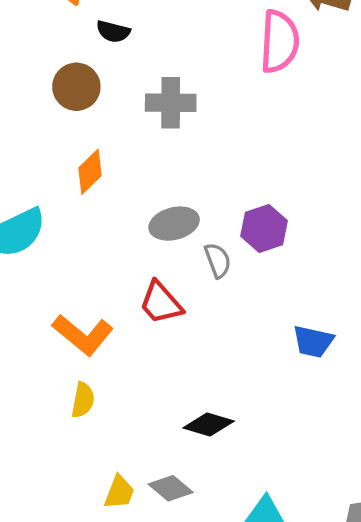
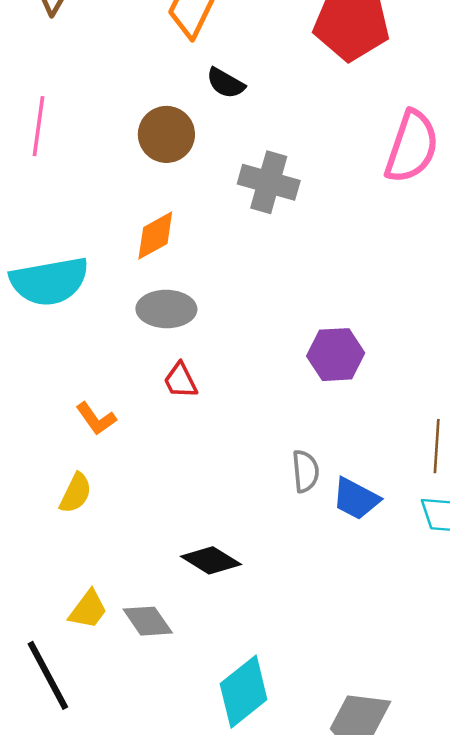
gray ellipse: (174, 224) -> (166, 309), moved
gray semicircle: (218, 260) -> (305, 471), moved
red trapezoid: (161, 303) -> (180, 381), moved, size x0.7
orange L-shape: (83, 335) -> (96, 419), size x0.6

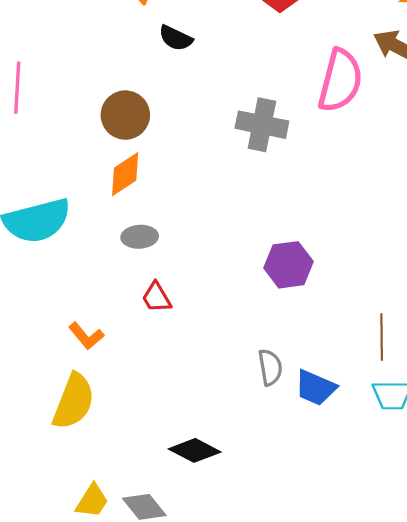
brown circle: (166, 134) -> (125, 115), moved
gray cross: (269, 182) -> (262, 125), moved
gray ellipse: (166, 309) -> (140, 237), size x0.7
yellow semicircle: (76, 493) -> (74, 401), size x1.6

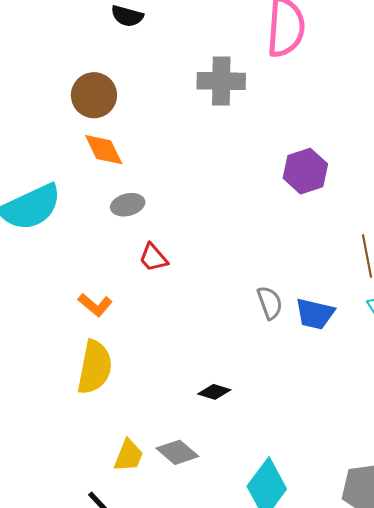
orange diamond: (125, 174) -> (104, 150), turned -72
purple hexagon: (288, 265) -> (305, 171), moved
black diamond: (195, 450) -> (214, 392), size x0.7

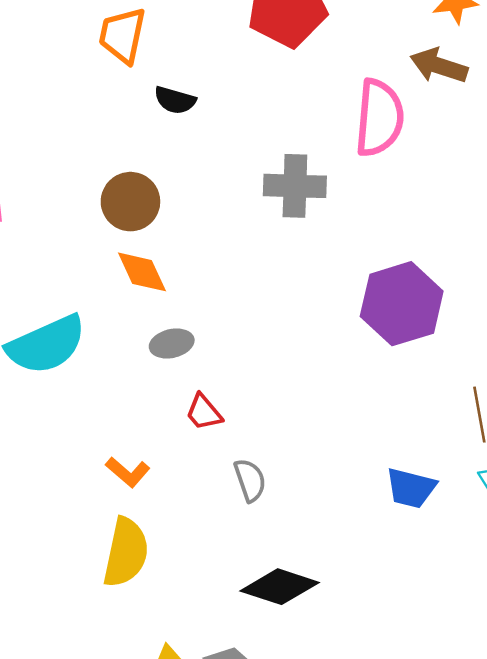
purple hexagon: (305, 171) -> (402, 304), size x1.4
gray semicircle: (270, 303) -> (250, 480), moved
black diamond: (214, 392) -> (280, 587), size x1.8

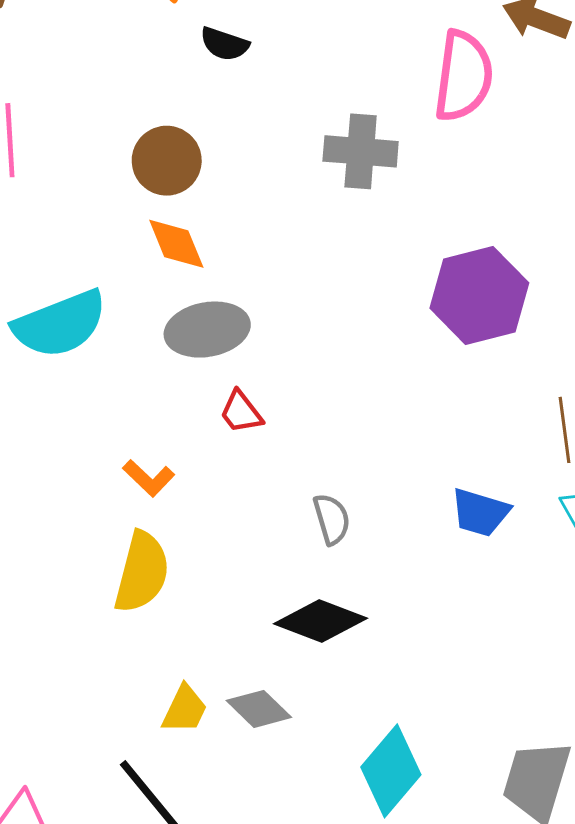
gray ellipse: (172, 343) -> (207, 330), size x1.6
gray semicircle: (250, 480) -> (332, 519), moved

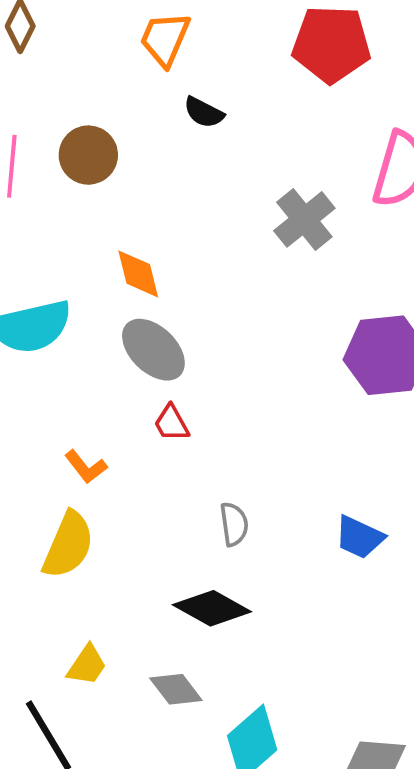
gray cross: (361, 151) -> (304, 219), turned 38
brown circle: (167, 161) -> (88, 155), moved
gray ellipse: (207, 330) -> (153, 350), turned 46
gray diamond: (259, 709) -> (176, 689), moved

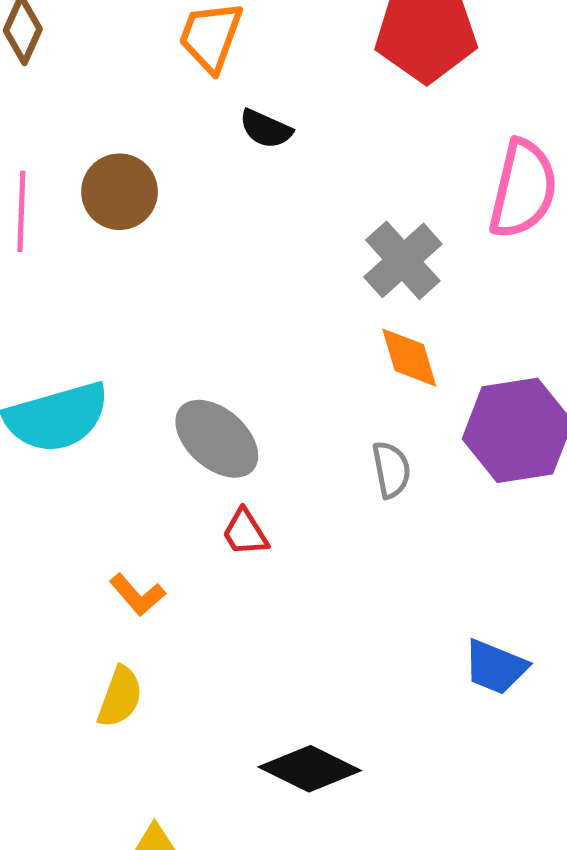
orange diamond: (138, 274) -> (409, 358), moved
gray semicircle: (234, 524) -> (391, 470), moved
yellow semicircle: (68, 545) -> (120, 697), size x0.7

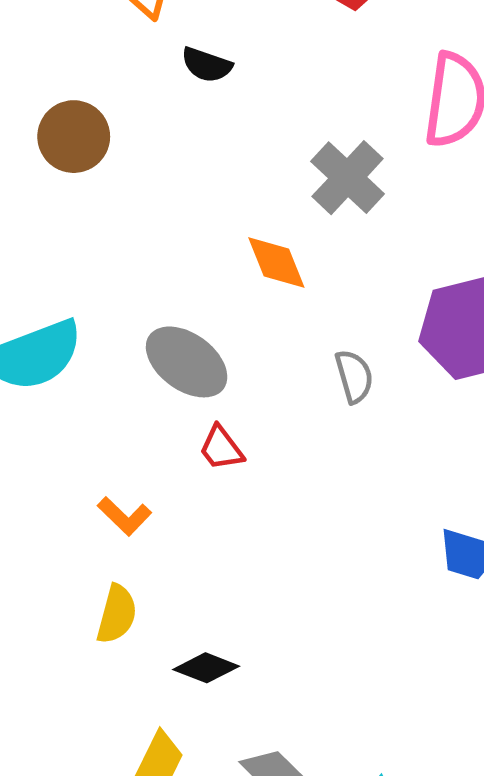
orange diamond: (409, 358) -> (276, 262), moved
black diamond: (310, 769) -> (206, 668), moved, size x0.7

